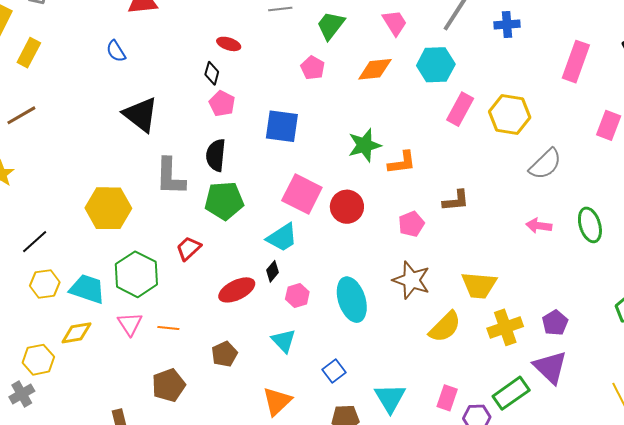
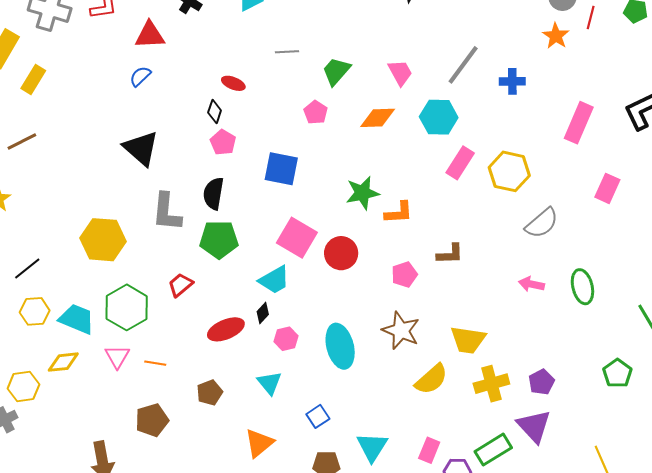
blue semicircle: (116, 51) -> (140, 76), moved, turned 75

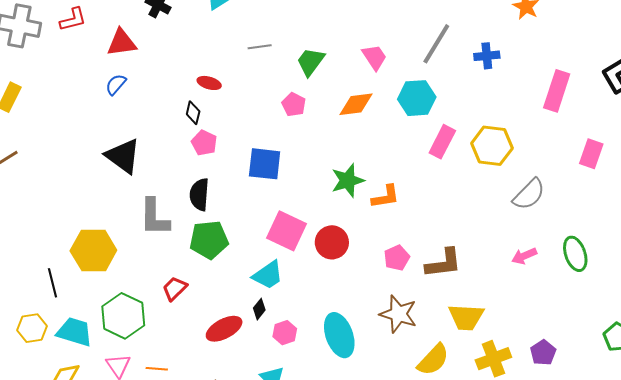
brown L-shape: (450, 254) -> (444, 263), moved, size x1.4
black line: (27, 268) -> (53, 283), moved, turned -60
pink arrow: (531, 284) -> (524, 256), turned -30

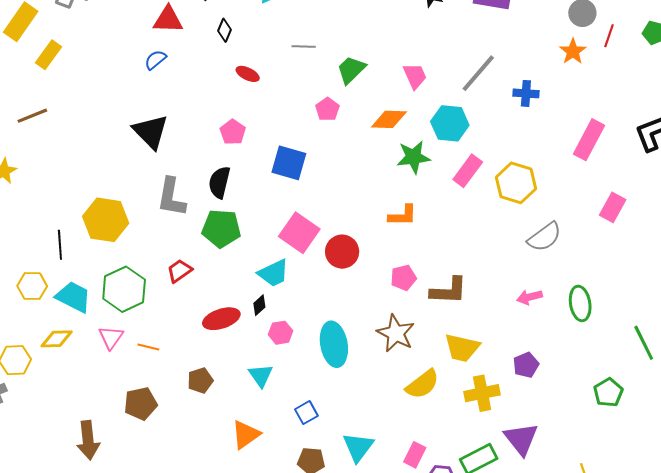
black diamond: (193, 113) -> (224, 30), moved
green star: (348, 180) -> (413, 157), moved
purple pentagon: (543, 353) -> (526, 365), moved

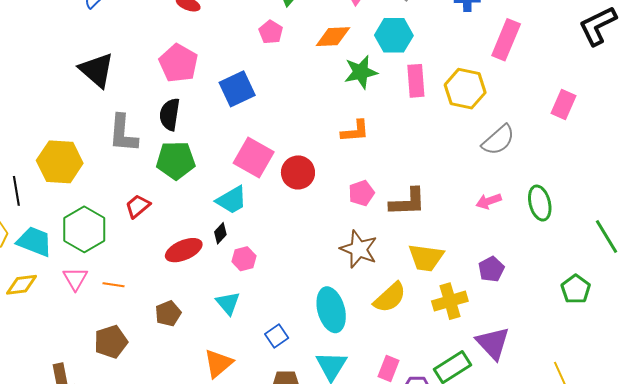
pink pentagon: (233, 132) -> (178, 63), size x1.5
pink rectangle: (589, 140) -> (506, 40), moved
blue square: (289, 163) -> (237, 89), turned -36
pink rectangle: (468, 171) -> (416, 81), turned -36
cyan ellipse: (334, 344) -> (331, 310), moved

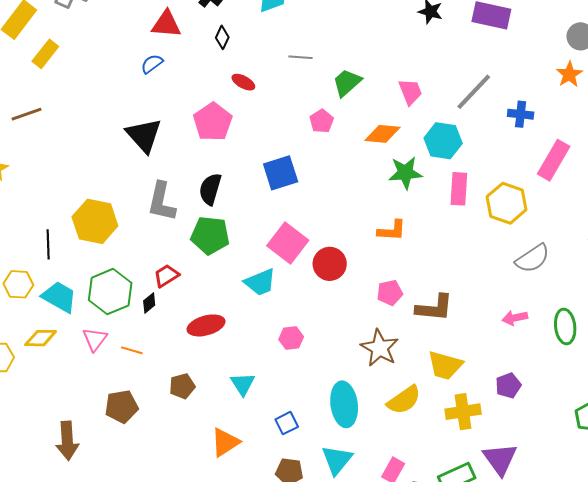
pink pentagon: (178, 63) -> (213, 122), moved
black diamond: (220, 233) -> (149, 303), moved
pink hexagon: (244, 259) -> (291, 338), moved

